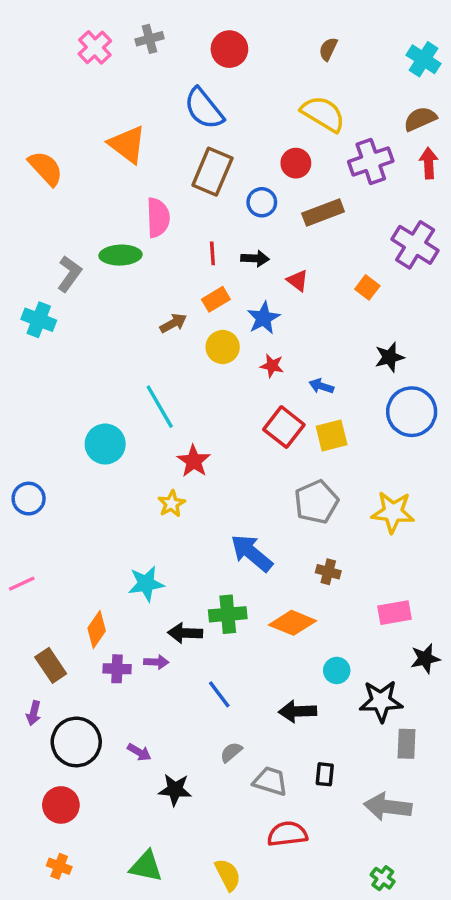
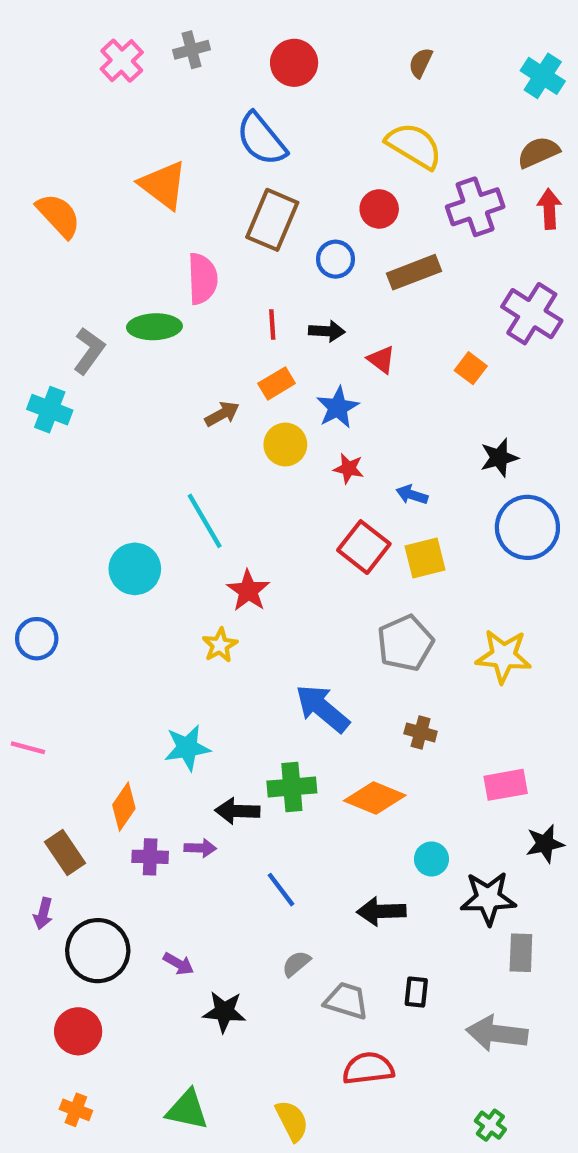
pink line: (22, 584) -> (28, 748), turned 40

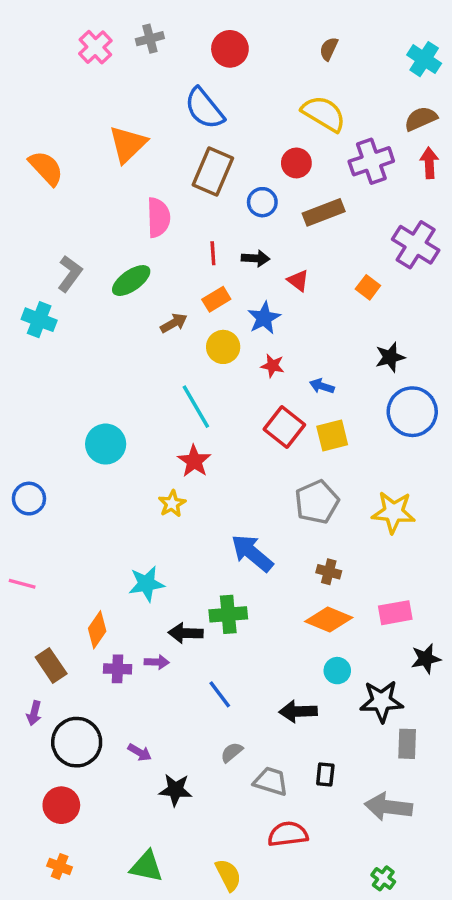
orange triangle: (163, 185) -> (128, 144), turned 39
green ellipse: (154, 327) -> (131, 281), moved, turned -33
cyan line: (205, 521) -> (196, 407), moved
orange diamond: (375, 798) -> (329, 619), moved

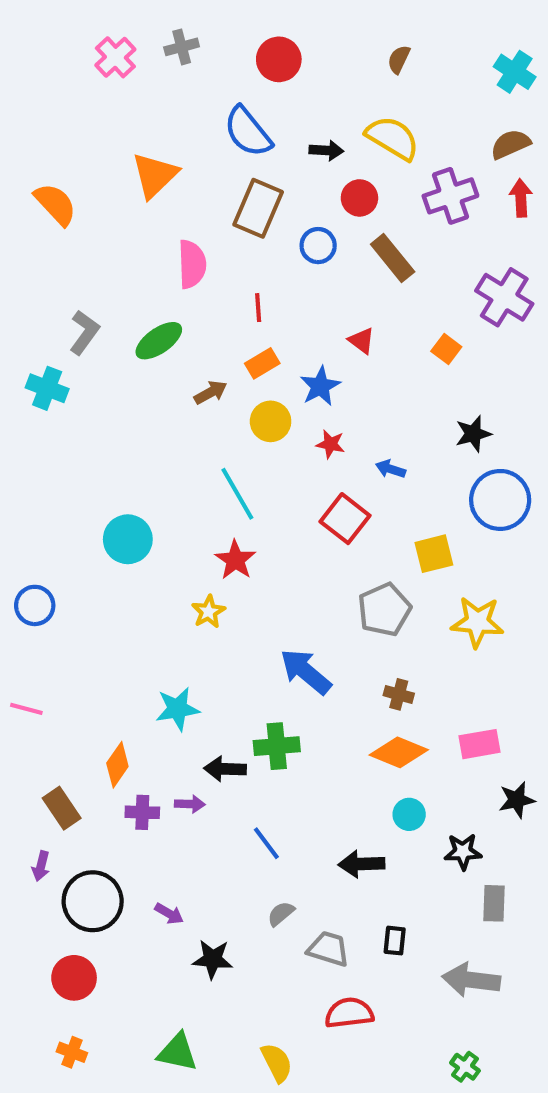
brown rectangle: (324, 212) -> (393, 258), turned 72
black arrow: (256, 258) -> (326, 150), moved
yellow square: (332, 436) -> (434, 554), moved
black star: (382, 701) -> (463, 852), size x0.7

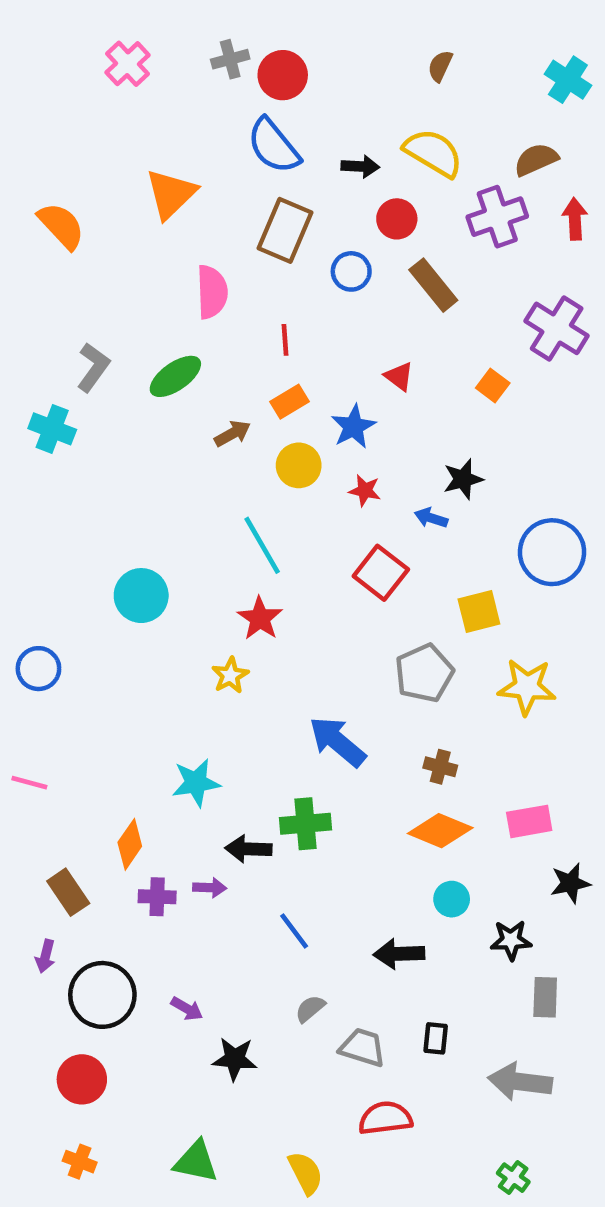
gray cross: (182, 47) -> (230, 59), moved
red circle: (279, 59) -> (283, 75), moved
brown semicircle: (510, 144) -> (536, 160), moved
black star: (473, 434) -> (463, 479), moved

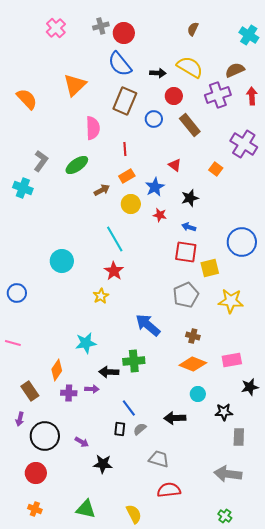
black star: (463, 479) -> (190, 198), moved
red square: (381, 573) -> (186, 252), moved, turned -30
gray semicircle: (310, 1009) -> (140, 429), moved
black rectangle: (436, 1038) -> (120, 429), moved

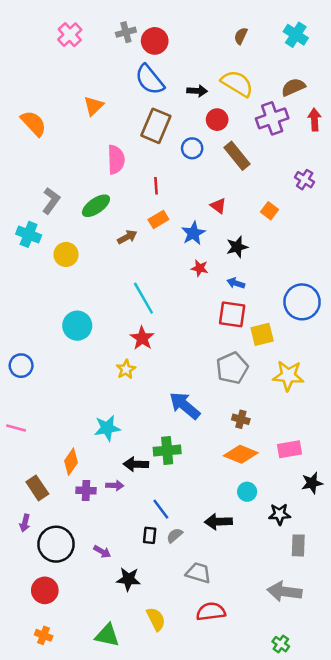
cyan cross: (249, 35) -> (296, 35), moved
orange triangle: (75, 85) -> (93, 106), size x0.7
purple cross: (244, 144) -> (305, 180), size x0.6
yellow circle: (131, 204) -> (66, 254), moved
yellow semicircle: (134, 514) -> (156, 619), moved

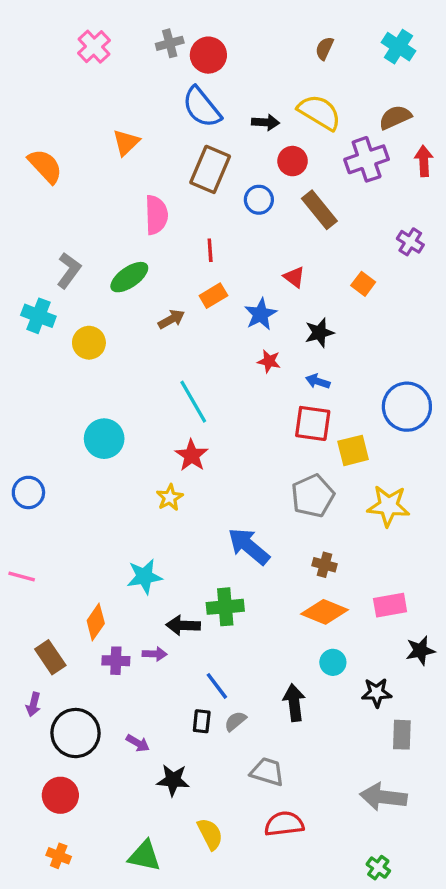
black arrow: (218, 522) -> (294, 703), turned 85

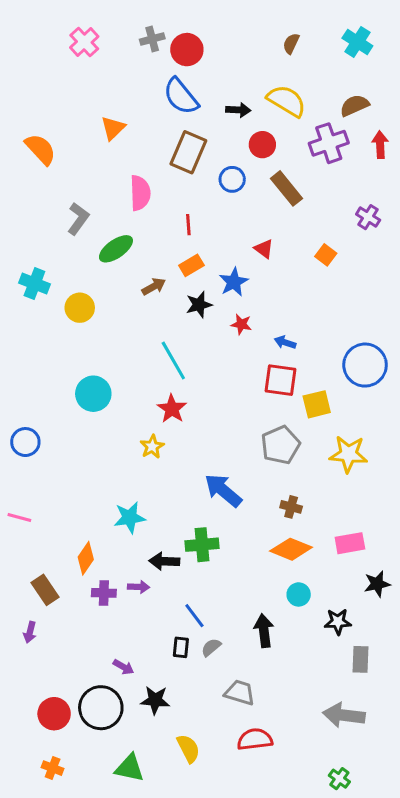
gray L-shape: (69, 270) -> (78, 219), moved
black star: (319, 333) -> (199, 305), moved
black circle: (75, 733) -> (101, 708), moved

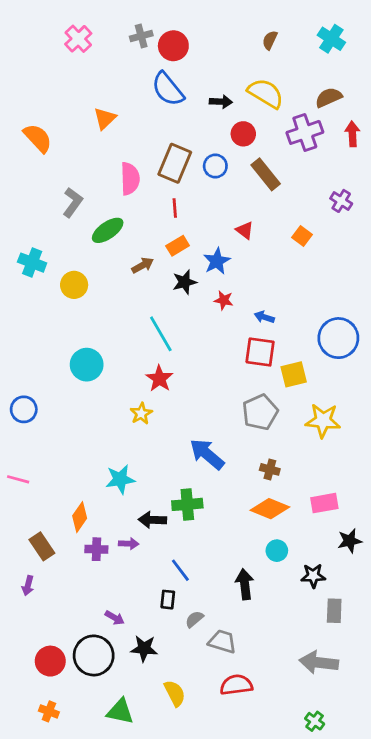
brown rectangle: (188, 152) -> (175, 163), moved
gray semicircle: (211, 647) -> (194, 619), moved

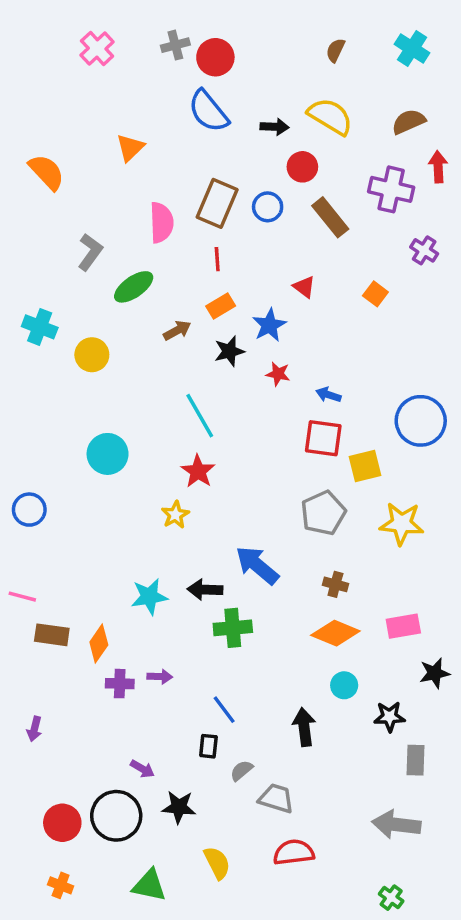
purple cross: (305, 132) -> (391, 189), moved, turned 32
black arrow: (152, 520) -> (205, 590), moved
brown rectangle: (42, 546) -> (52, 635), moved, turned -48

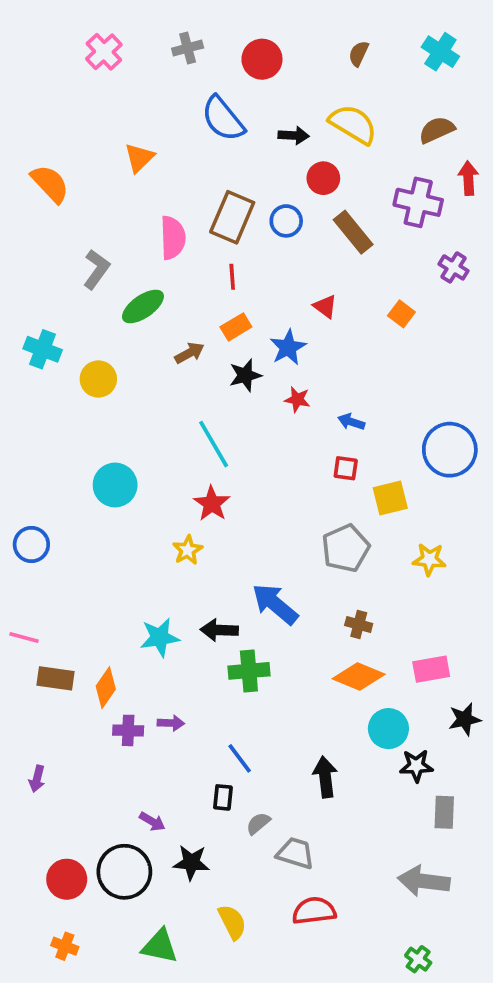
red circle: (215, 57) -> (262, 59), moved
red square: (323, 438) -> (346, 468), size x0.6
yellow star: (402, 524) -> (429, 559), size x0.7
cyan circle: (344, 685) -> (388, 729), moved, size x1.4

